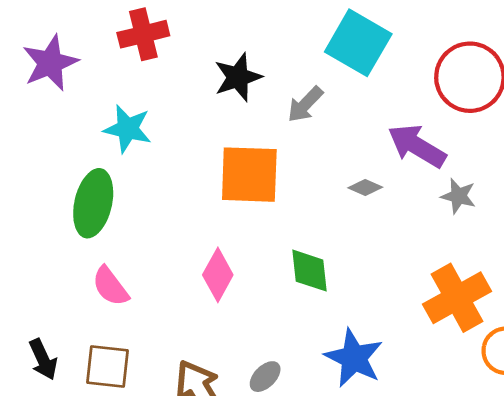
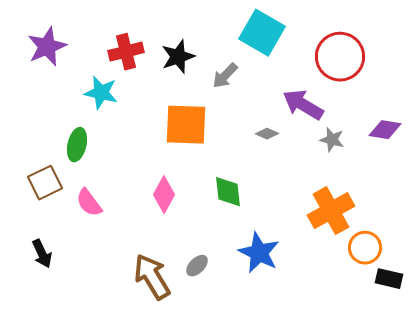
red cross: (143, 34) -> (126, 52), moved
green ellipse: (93, 203) -> (77, 145), size x0.7
brown square: (108, 367) -> (45, 183), moved, turned -32

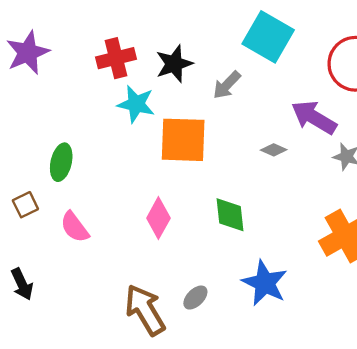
cyan star: (101, 93) -> (136, 104), moved
brown square: (45, 183) -> (25, 205), size x0.7

